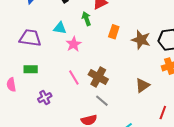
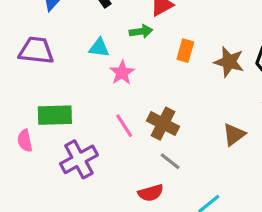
green arrow: (86, 19) -> (141, 31), turned 104
purple trapezoid: (30, 38) -> (36, 50), moved
green rectangle: (31, 69) -> (55, 115), size x1.5
purple cross: (45, 98) -> (79, 159), size x1.6

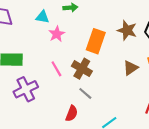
orange rectangle: (185, 51) -> (96, 41), moved, size x1.6
brown triangle: (234, 135) -> (131, 68), moved
red semicircle: (151, 193) -> (72, 113), turned -56

